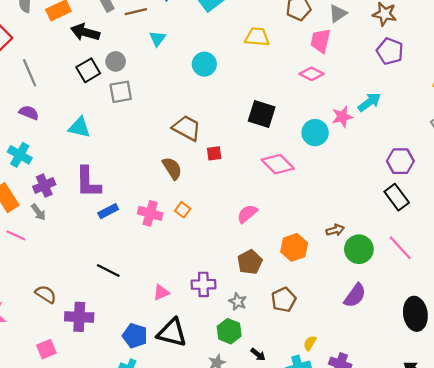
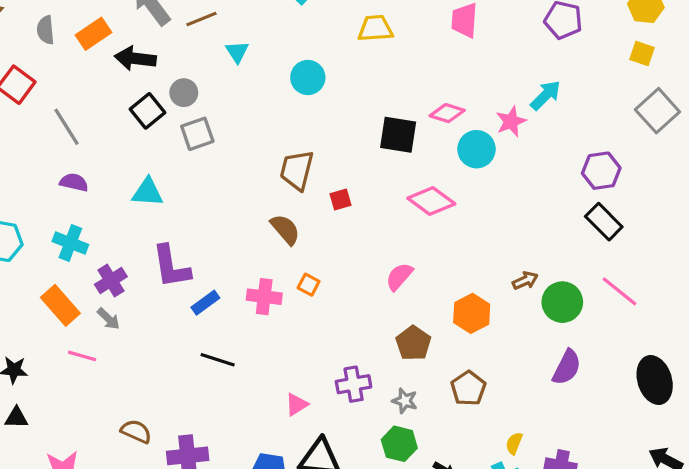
pink diamond: (311, 74) -> (447, 113), moved
brown trapezoid: (187, 128) -> (297, 170), turned -96
black line: (108, 271) -> (218, 360), moved

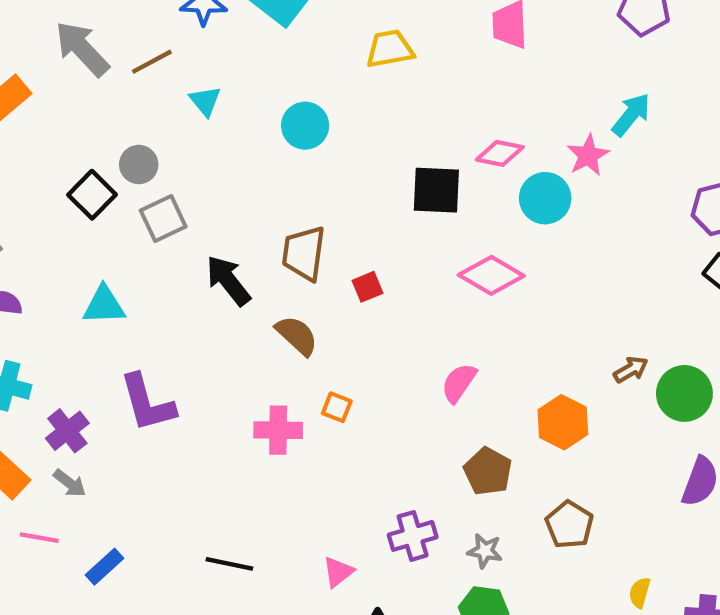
black arrow: (135, 59) -> (228, 280), moved, turned 51
blue rectangle: (205, 303) -> (104, 567), moved
black line: (218, 360) -> (229, 564), moved

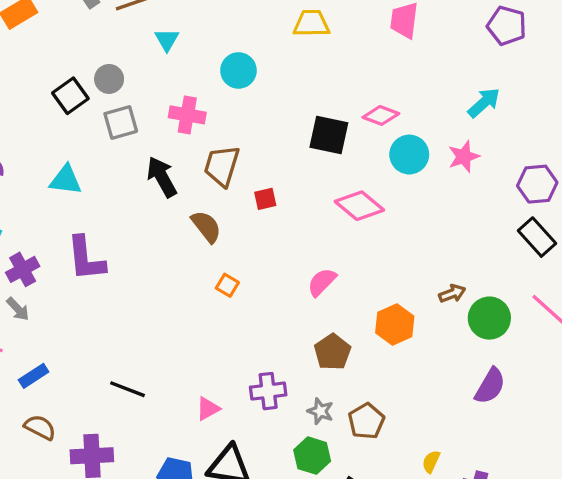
pink star: (588, 155) -> (464, 157), moved
pink cross: (278, 430) -> (187, 115), moved
brown pentagon: (569, 525) -> (366, 421), moved

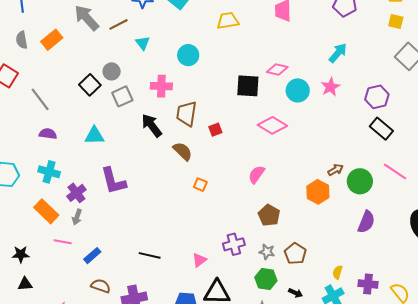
gray arrow: (18, 309) -> (77, 217), turned 70
orange hexagon: (395, 325) -> (318, 192), moved

